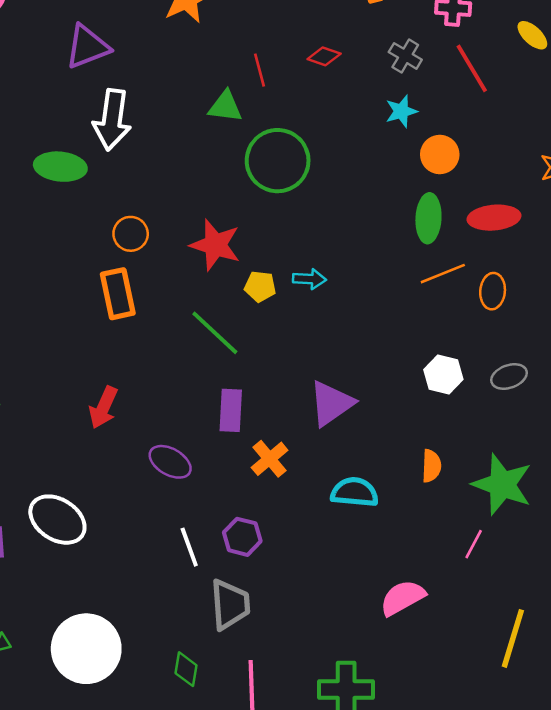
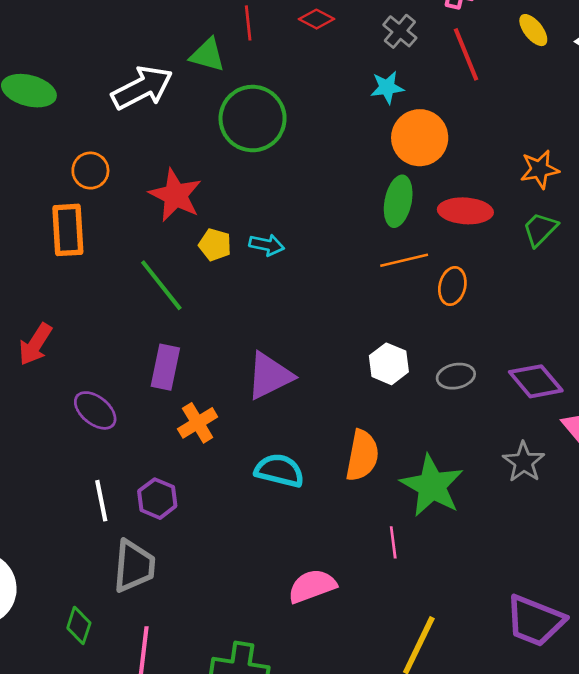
white arrow: (112, 120) -> (142, 88), moved, turned -134
orange circle: (440, 154) -> (420, 138), size x1.4
orange semicircle: (431, 466) -> (362, 456), size x1.5
pink line: (474, 544) -> (393, 542), turned -44

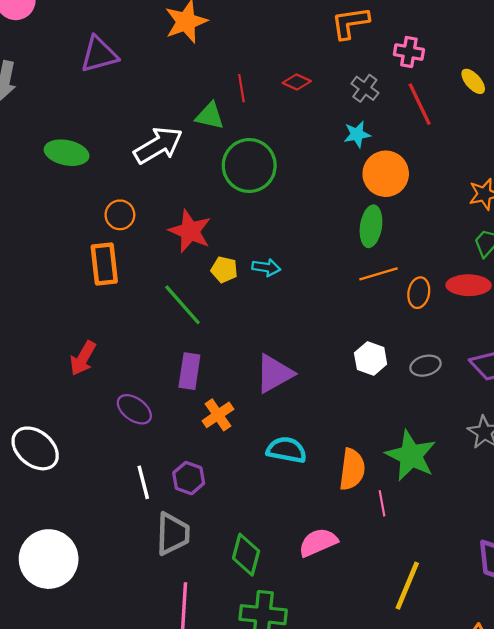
red ellipse: (465, 211) -> (469, 285), moved
orange semicircle: (362, 456) -> (352, 469), moved
green diamond: (79, 625) -> (246, 555), moved, size x1.4

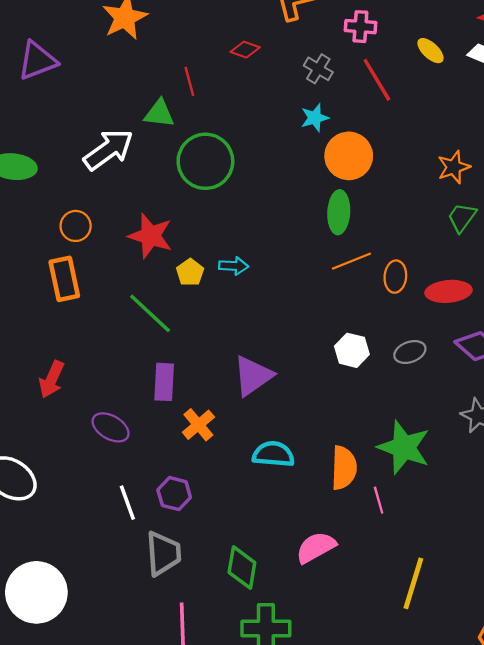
red diamond: (297, 82) -> (245, 50), moved
yellow pentagon: (224, 270) -> (190, 272), turned 30
red ellipse: (469, 285) -> (449, 291), moved

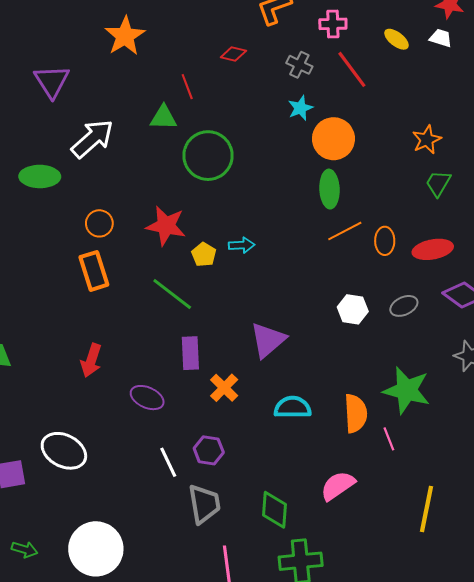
purple triangle: (37, 61) -> (52, 81), turned -36
white arrow: (108, 150) -> (92, 139), moved

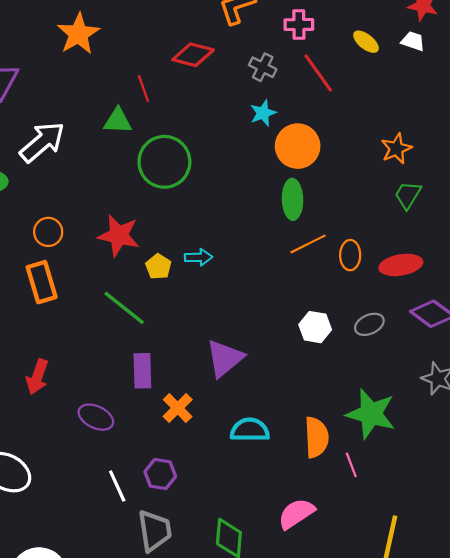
red diamond: (233, 54) -> (193, 55), size x1.5

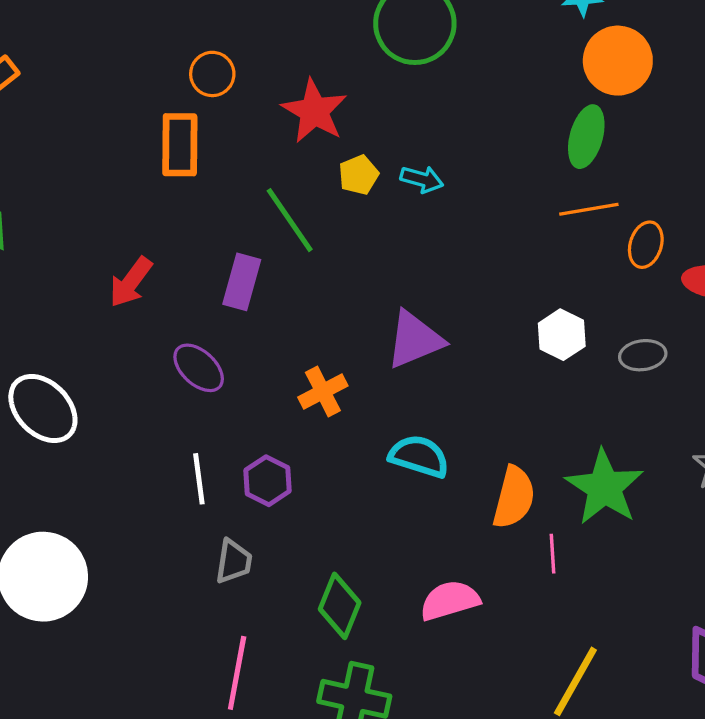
purple rectangle: (142, 371) -> (242, 282), moved
gray trapezoid: (155, 531) -> (234, 561), size x0.7

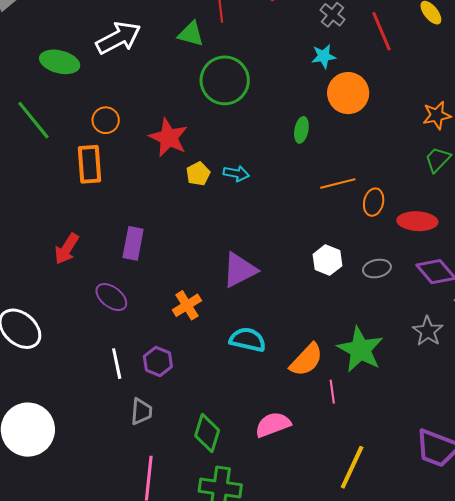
green ellipse: (586, 137) -> (301, 130), moved, size x0.7
green line: (290, 220) -> (33, 120), moved
orange semicircle: (514, 497) -> (306, 360), turned 33

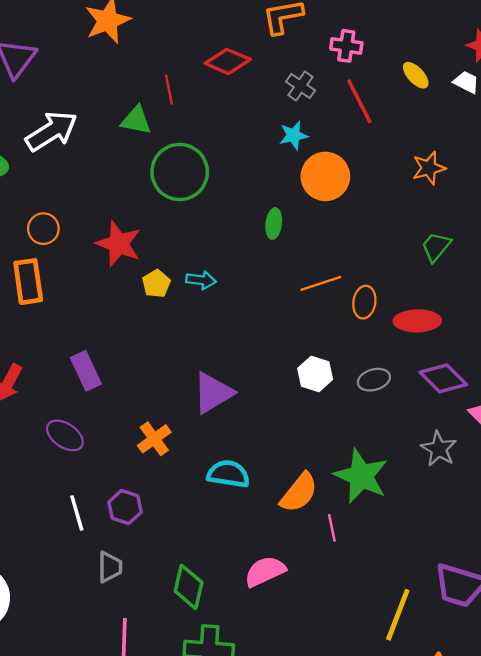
orange star: (437, 115) -> (429, 168), moved
purple rectangle: (133, 243) -> (86, 371), turned -32
yellow line: (352, 467) -> (398, 615), moved

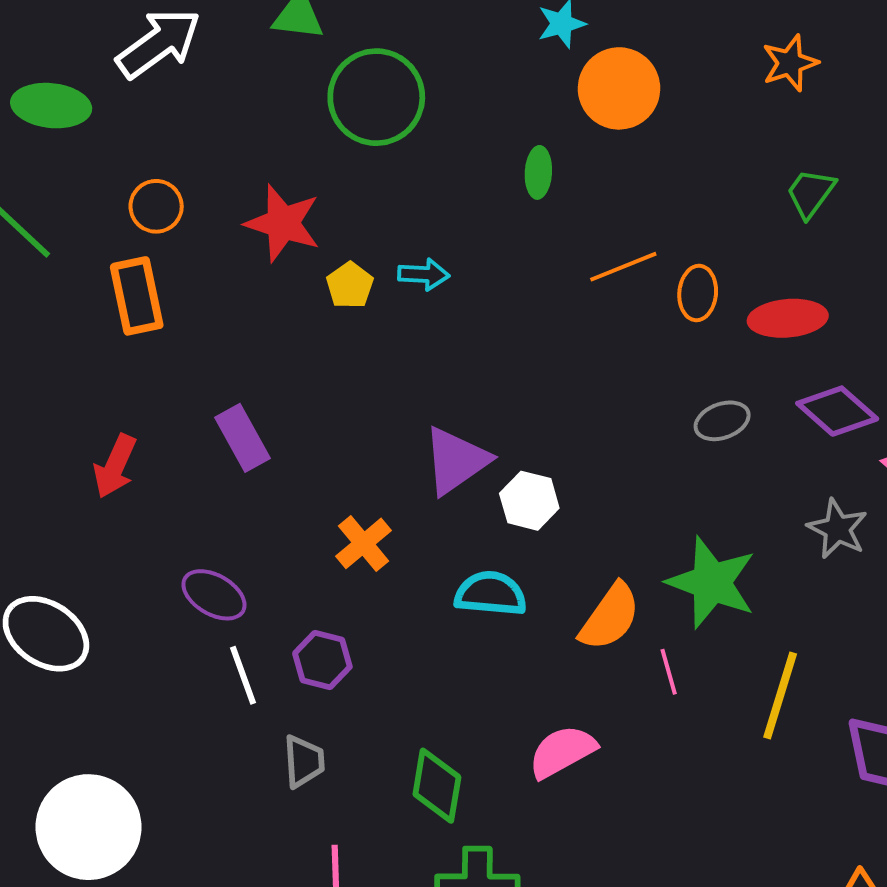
white hexagon: (315, 374) -> (529, 501), moved
purple ellipse: (65, 435) -> (214, 595), moved
yellow line: (398, 615) -> (780, 696), moved

